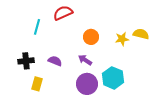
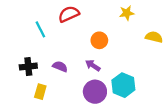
cyan line: (37, 27) -> (40, 29), turned -42
yellow star: (122, 39) -> (127, 13), moved

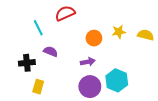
yellow star: (127, 13) -> (119, 32), moved
purple arrow: (93, 65) -> (88, 62), turned 136
purple semicircle: (60, 67) -> (51, 51), moved

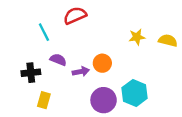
orange circle: (94, 38) -> (102, 63), moved
purple arrow: (88, 62) -> (81, 72), moved

